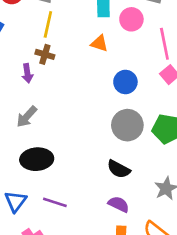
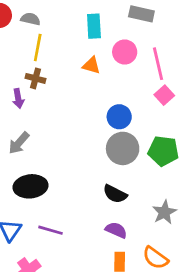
pink circle: (131, 19) -> (125, 52), moved
blue circle: (125, 82) -> (119, 117), moved

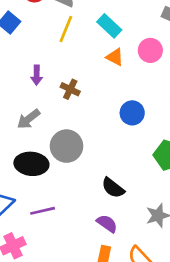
cyan rectangle: (94, 26) -> (109, 26), moved, turned -55
brown cross: (36, 78) -> (70, 89), moved
gray circle: (123, 148) -> (67, 146), moved
purple line: (51, 230) -> (43, 211), turned -40

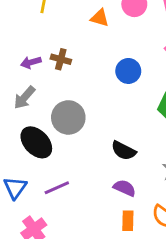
purple arrow: (37, 75) -> (31, 62), moved, turned 84
black ellipse: (31, 164) -> (36, 142), turned 52

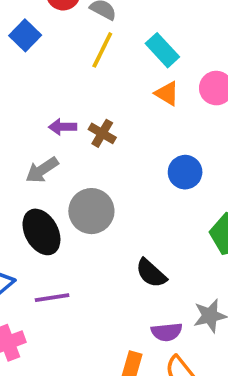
purple semicircle: (125, 188) -> (167, 332), moved, turned 135

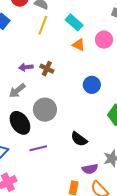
purple line: (52, 298) -> (38, 148), moved

